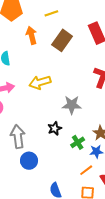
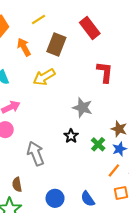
yellow arrow: (40, 82) -> (44, 77), moved
gray star: (72, 105) -> (82, 108), turned 30
blue circle: (29, 161) -> (55, 198), moved

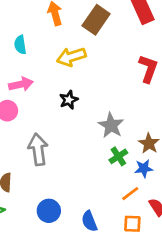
gray star: (82, 108) -> (111, 125), moved
black star: (71, 136) -> (69, 100), moved

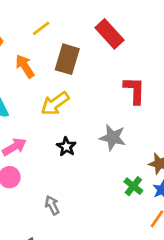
gray star: (111, 125) -> (113, 138), moved
gray arrow: (38, 149) -> (52, 205), size x0.6

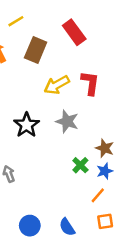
yellow arrow: (55, 103) -> (57, 85), moved
black star: (66, 147) -> (27, 125), size x1.5

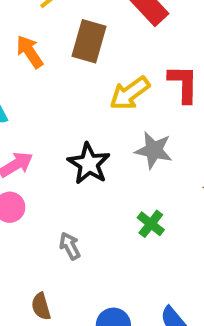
green cross: (80, 165) -> (151, 224), moved

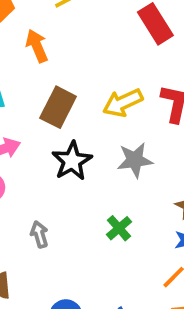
brown rectangle: (89, 41) -> (58, 107), moved
gray star: (154, 150) -> (135, 160), turned -30

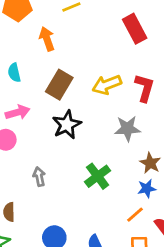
gray star: (135, 160) -> (127, 128), moved
green cross: (119, 228) -> (98, 176), size x1.4

